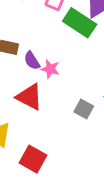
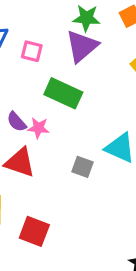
green rectangle: (80, 23) -> (63, 93), moved

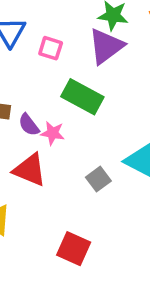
gray square: (83, 167) -> (98, 179), turned 30
red square: (34, 231) -> (74, 249), moved

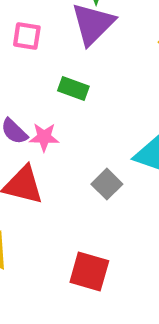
green rectangle: (82, 97) -> (73, 88), size x0.6

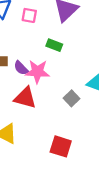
pink star: (44, 137) -> (37, 72), size x1.5

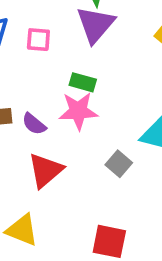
pink star: (37, 72) -> (78, 111), moved
red triangle: (25, 98) -> (45, 170), turned -50

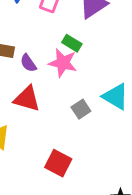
red triangle: (45, 170) -> (27, 99), turned 40

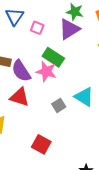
green rectangle: (72, 43) -> (53, 57), size x1.5
purple semicircle: (28, 63) -> (21, 71), size x1.6

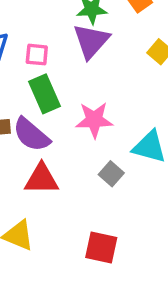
green rectangle: (53, 57) -> (45, 94), moved, turned 50
pink star: (46, 71) -> (94, 120), moved

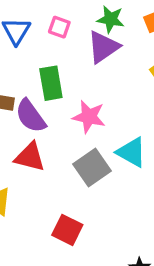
pink square: (37, 55) -> (59, 27), moved
gray square: (111, 174) -> (92, 168), size x1.6

